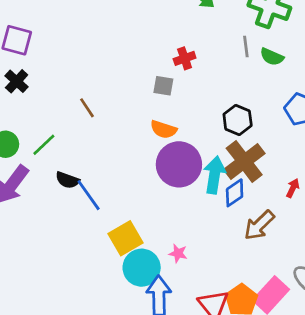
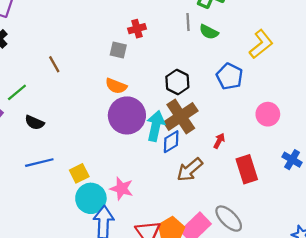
blue line: (89, 195) -> (39, 163), moved, turned -72
yellow square: (126, 238) -> (79, 173), size x0.7
pink star: (178, 253) -> (122, 189), size x1.5

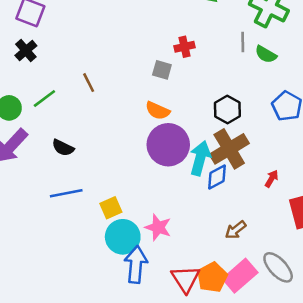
green line: (17, 92) -> (44, 98), moved
brown arrow: (190, 170) -> (236, 230), moved, size x0.7

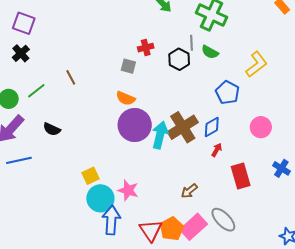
black hexagon: (227, 110) -> (179, 59), moved
blue diamond: (217, 177) -> (212, 127), moved
blue line: (66, 193) -> (19, 160), moved

